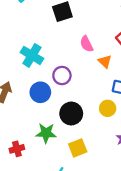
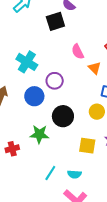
yellow square: (78, 148) -> (87, 146), moved, turned 30

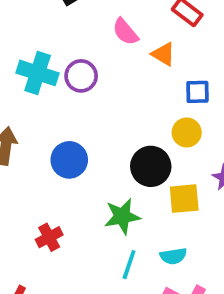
purple circle: (55, 81) -> (81, 76), moved
blue circle: (34, 96) -> (69, 160), moved
black circle: (63, 116) -> (151, 166), moved
green star: (39, 134) -> (122, 216), moved

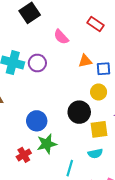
orange triangle: (163, 54) -> (85, 61), moved, turned -40
blue circle: (69, 160) -> (37, 121), moved
green star: (122, 216) -> (47, 144), moved
cyan semicircle: (173, 256) -> (95, 153), moved

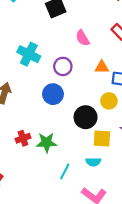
purple circle: (37, 63) -> (63, 66), moved
blue circle: (37, 121) -> (53, 94), moved
red cross: (24, 155) -> (23, 138), moved

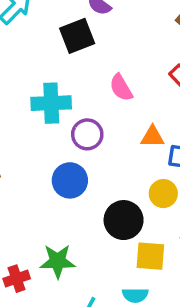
cyan cross: (29, 54) -> (51, 103), moved, turned -30
red cross: (23, 138) -> (17, 279), moved

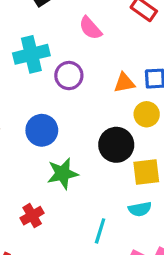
orange triangle: (152, 137) -> (124, 83), moved
blue circle: (70, 180) -> (42, 130), moved
green star: (58, 261) -> (63, 174), moved

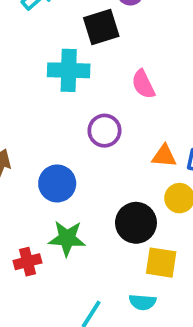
cyan cross: (31, 54) -> (69, 70), moved
red cross: (32, 216) -> (28, 262), moved

